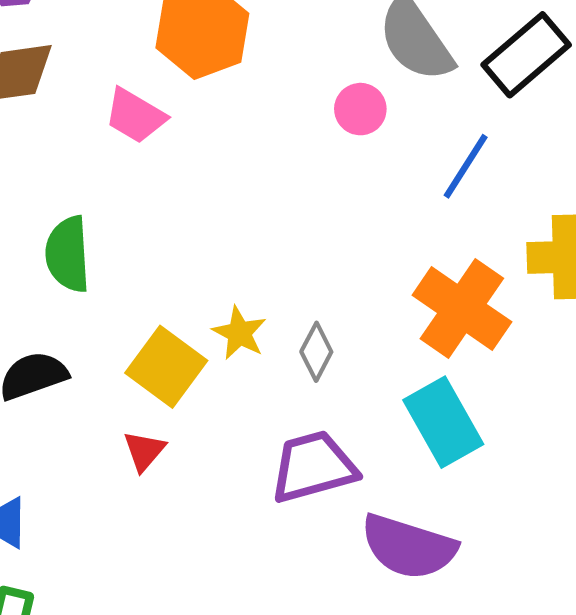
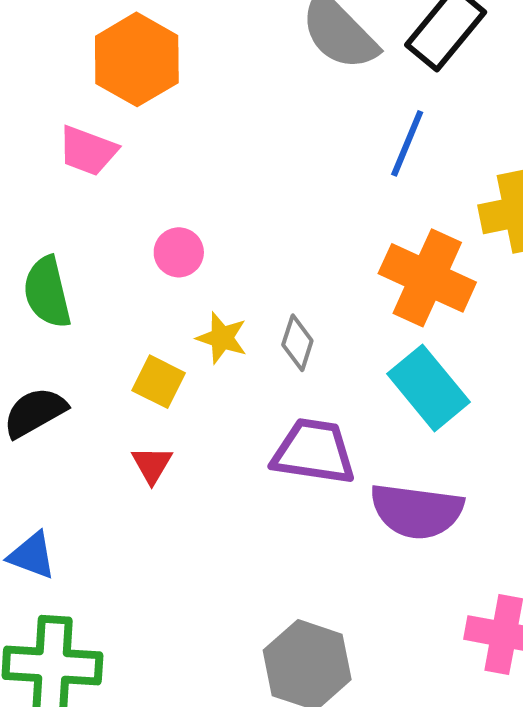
pink circle: (360, 109) -> (179, 252), moved
yellow square: (166, 367) -> (159, 382), size x0.7
purple trapezoid: (313, 467) -> (314, 452), turned 34

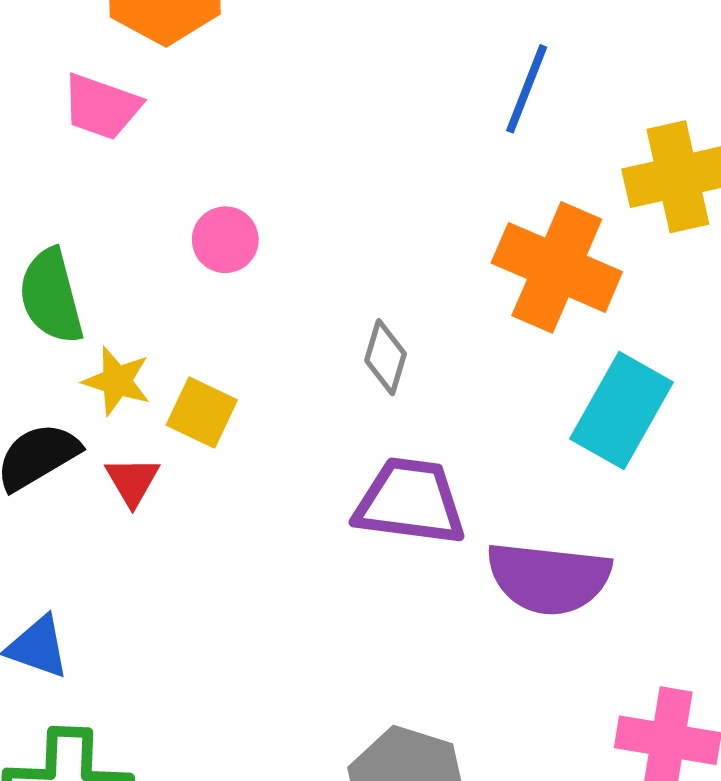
yellow star: (222, 338) -> (117, 381), moved
cyan rectangle: (429, 388) -> (622, 410), moved, turned 70
red triangle: (152, 465) -> (132, 481), moved

